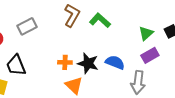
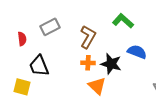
brown L-shape: (72, 15) -> (88, 37), moved
blue semicircle: (115, 62) -> (137, 52), moved

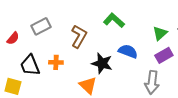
red semicircle: (22, 39) -> (13, 38), turned 48
orange cross: (88, 63) -> (56, 62), moved

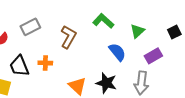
green triangle: (160, 33) -> (137, 31), moved
blue semicircle: (128, 51) -> (117, 52), turned 30
black star: (102, 63) -> (106, 83), moved

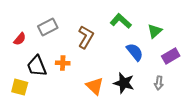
gray arrow: (141, 83) -> (159, 83), size x0.6

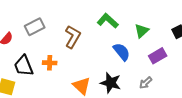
gray arrow: (159, 83) -> (146, 83), turned 40

